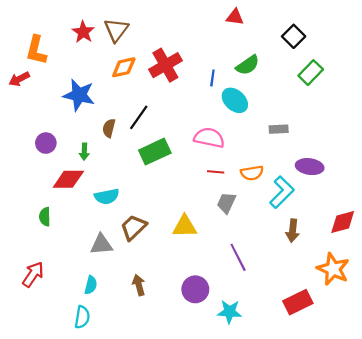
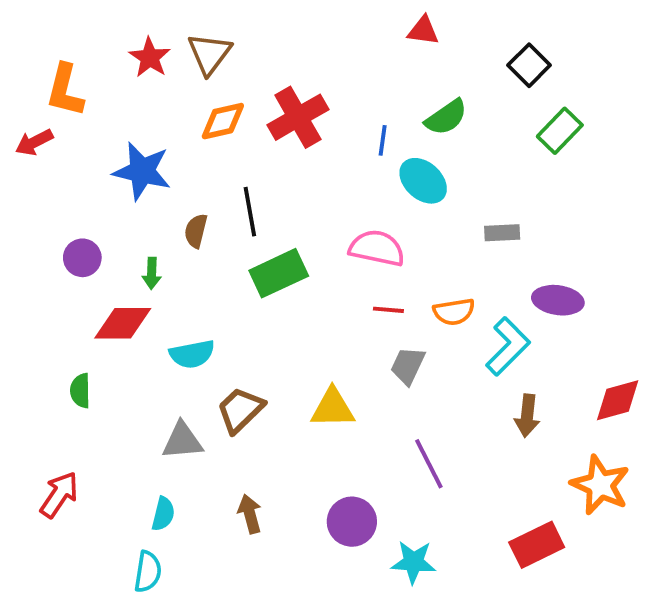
black line: (139, 117) -> (250, 212), turned -45

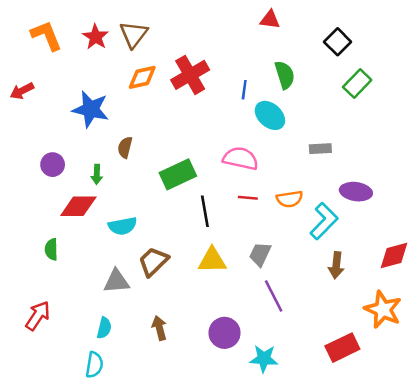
orange L-shape: (65, 90) -> (46, 36), moved, turned 144
green semicircle: (446, 117) -> (285, 75), turned -72
black line: (250, 212) -> (205, 211), moved
gray trapezoid: (408, 366) -> (260, 254), moved

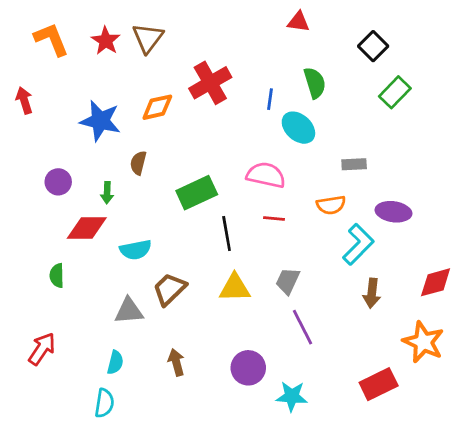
orange diamond: (142, 77) -> (157, 107), moved
red arrow: (22, 91) -> (24, 100), turned 100
orange semicircle: (290, 199) -> (331, 205), moved

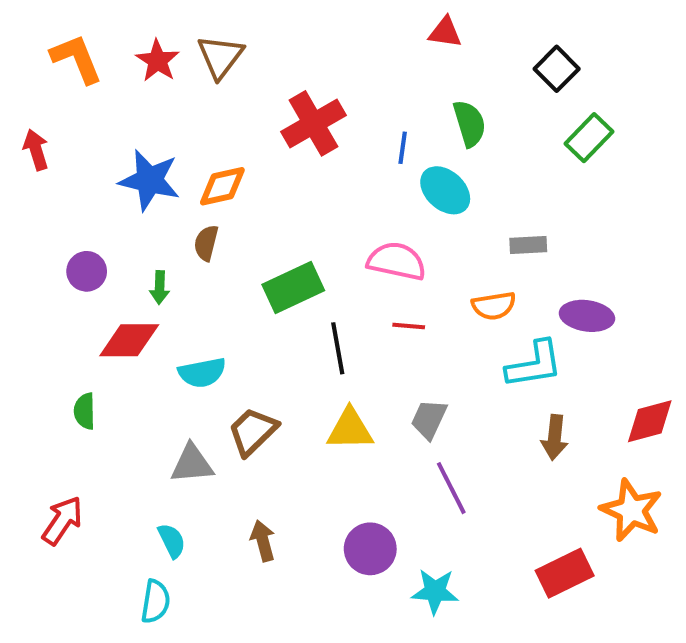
orange diamond: (157, 107) -> (222, 186), moved
cyan L-shape: (358, 244) -> (534, 365), turned 36
cyan semicircle: (115, 362) -> (172, 541), turned -40

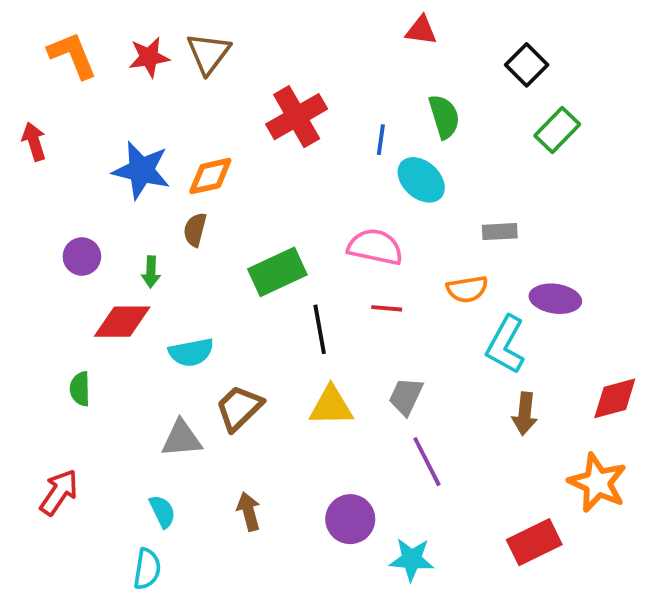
red star: (158, 61) -> (149, 57), turned 30
cyan L-shape: (534, 365) -> (506, 345), turned 128

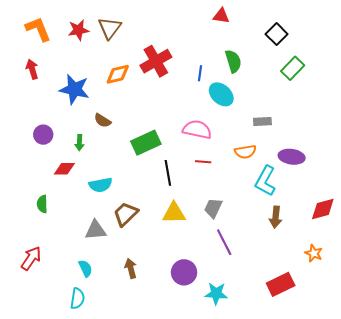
red arrow: (34, 142) -> (32, 69), moved
orange diamond: (210, 176) -> (118, 74), moved
brown semicircle: (195, 230) -> (103, 121), turned -72
red diamond: (122, 322) -> (64, 169), size x0.7
orange star: (598, 483) -> (314, 253), size x0.6

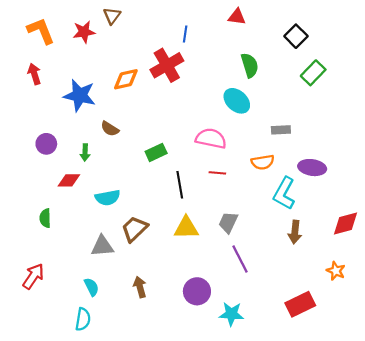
brown triangle: (110, 28) -> (112, 16), moved, size x0.7
blue line: (200, 73) -> (185, 34), moved
green rectangle: (146, 143) -> (156, 152), size x0.7

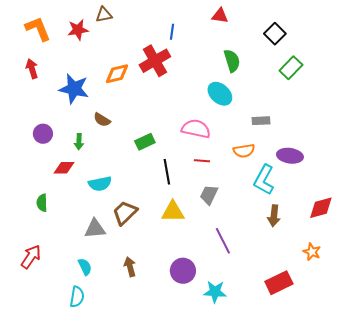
brown triangle: (112, 16) -> (104, 15), turned 42
gray trapezoid: (228, 222) -> (209, 195), moved

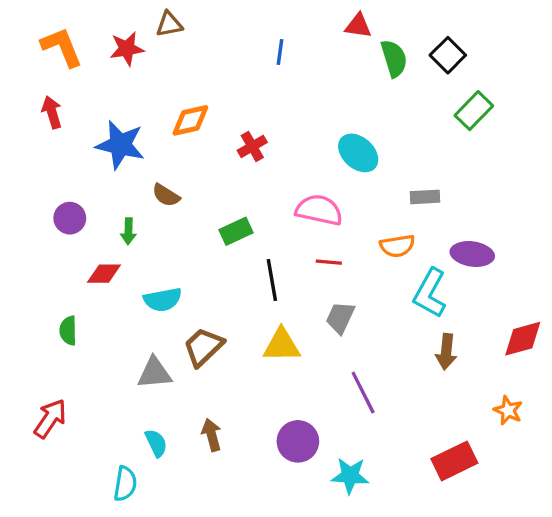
red cross: (155, 61) -> (252, 146), moved, size x0.6
green semicircle: (232, 61) -> (394, 58), moved
cyan semicircle: (85, 267) -> (156, 443), moved

